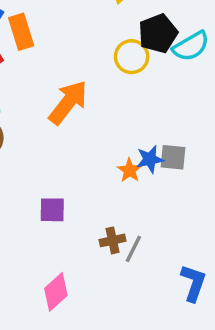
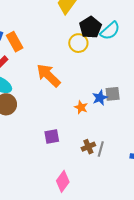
orange arrow: (68, 102) -> (48, 75), turned -72
orange star: (130, 170) -> (81, 107), moved

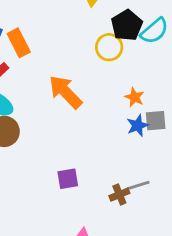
orange star: (81, 107) -> (135, 97), moved
gray line: (101, 149) -> (138, 185), moved, turned 56

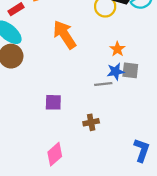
gray line: (138, 185) -> (103, 84), moved

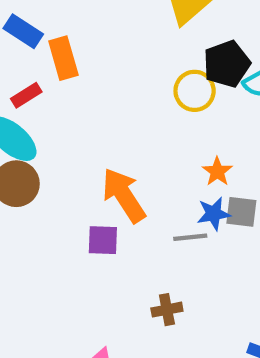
orange arrow: (65, 35) -> (124, 195), moved
purple square: (53, 102) -> (103, 240), moved

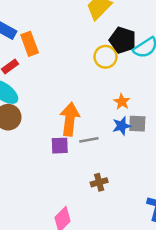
black pentagon: (227, 64) -> (123, 40), turned -30
orange arrow: (124, 195) -> (70, 119), turned 44
gray line: (190, 237) -> (89, 140), moved

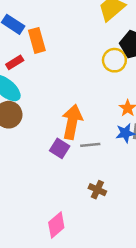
purple square: (60, 146) -> (60, 148), turned 30
brown cross: (99, 182) -> (97, 190), turned 35

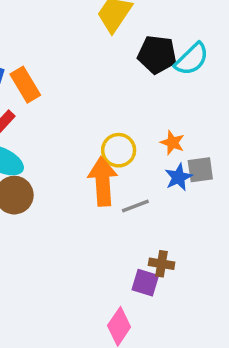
yellow circle: (114, 60) -> (119, 150), moved
purple square: (60, 148) -> (145, 283), moved

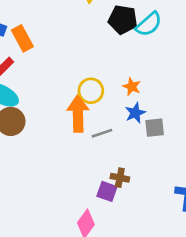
gray square: (200, 170) -> (155, 128), moved

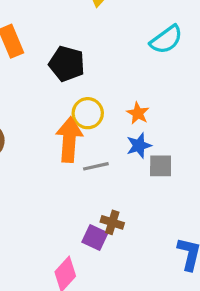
black pentagon: (123, 20) -> (67, 64), moved

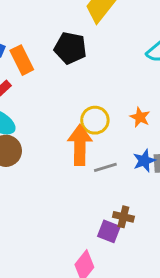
black pentagon: (67, 64) -> (70, 48), moved
blue star: (139, 146) -> (144, 161), moved

